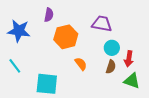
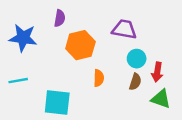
orange semicircle: (81, 64) -> (99, 78), turned 40
cyan line: (15, 66) -> (18, 81), turned -63

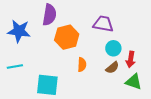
purple semicircle: (60, 18) -> (49, 15), size x1.5
brown semicircle: (135, 82) -> (112, 68), turned 32

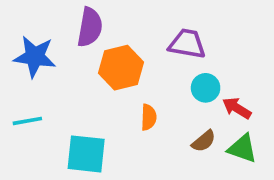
red arrow: (131, 59) -> (237, 108), turned 112
brown semicircle: (112, 68) -> (204, 141), moved

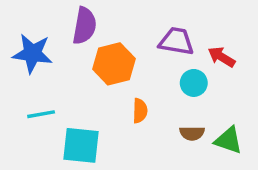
red arrow: (237, 108) -> (221, 57), moved
cyan line: (27, 121) -> (41, 114), moved
brown semicircle: (204, 141) -> (192, 133), turned 40

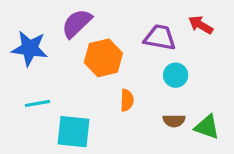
purple semicircle: (84, 26) -> (77, 23), turned -144
red arrow: (221, 57) -> (201, 25), moved

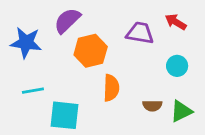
cyan circle: (176, 75) -> (177, 66), moved
orange semicircle: (127, 100) -> (111, 88), size x1.4
green triangle: (207, 127) -> (181, 111), turned -45

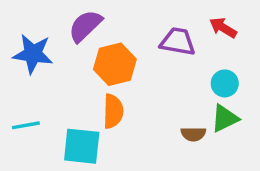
orange semicircle: (111, 88) -> (113, 111), moved
cyan line: (33, 91) -> (26, 125), moved
green triangle: (181, 111) -> (225, 118), moved

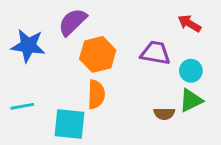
purple trapezoid: (178, 42) -> (155, 53), moved

